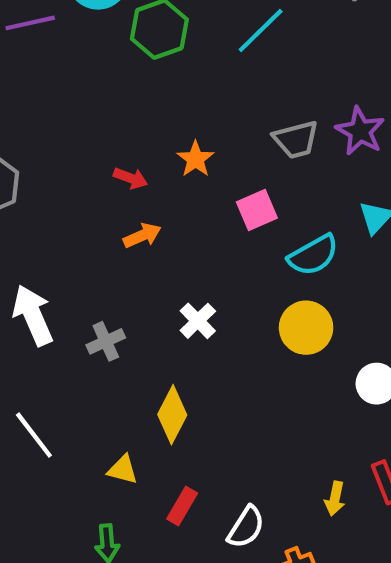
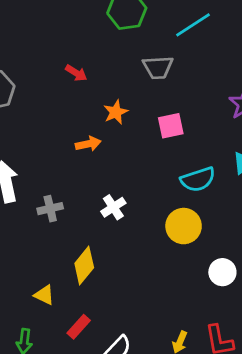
gray trapezoid: (296, 140) -> (158, 67), moved
orange star: (195, 159) -> (116, 112), moved
red arrow: (131, 178) -> (76, 73), moved
pink square: (257, 210) -> (171, 126), moved

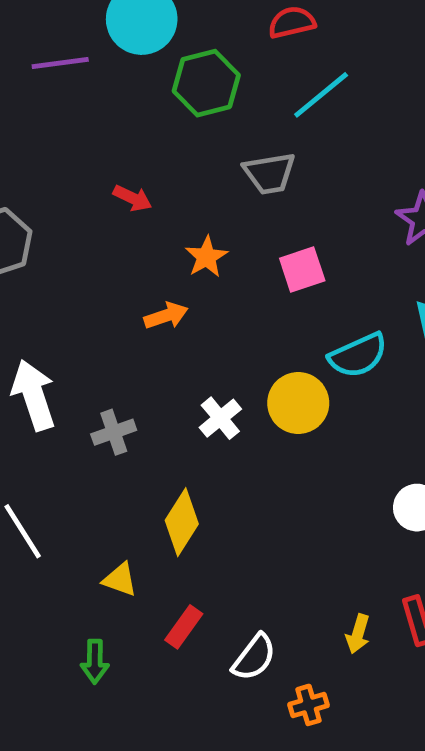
yellow circle: (184, 226) -> (298, 403), moved

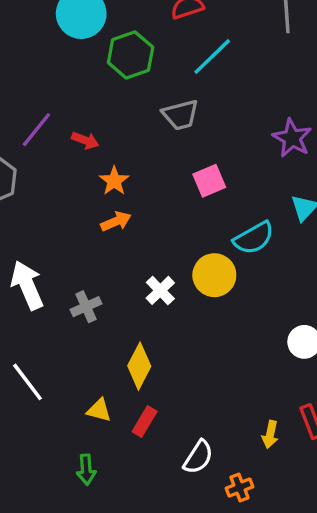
purple line: (60, 63) -> (36, 130), moved, turned -39
orange star: (206, 257) -> (114, 181), moved
red rectangle: (184, 627) -> (145, 421), moved

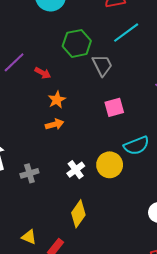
green hexagon: (131, 55) -> (77, 43), moved
gray trapezoid: (181, 115) -> (102, 65), turned -110
yellow diamond: (139, 366) -> (78, 214), moved

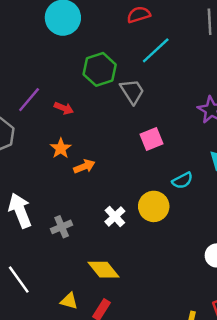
orange star: (57, 100) -> (61, 148), moved
cyan semicircle: (136, 146) -> (182, 180), size x0.7
yellow diamond: (78, 214) -> (103, 270), moved, turned -68

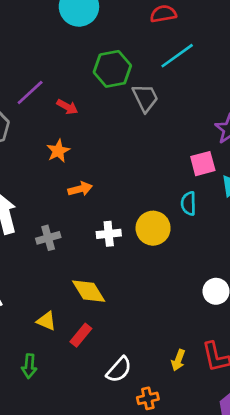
pink square: (152, 139) -> (203, 164), moved
orange arrow: (84, 166) -> (80, 189), moved
cyan semicircle: (182, 180) -> (188, 203), turned 110
white cross: (115, 216) -> (109, 234), turned 30

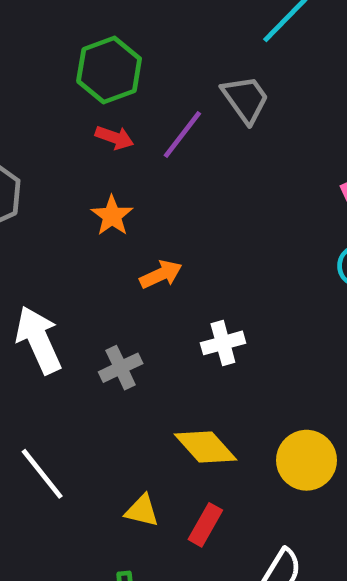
green hexagon: (112, 69) -> (109, 70), moved
purple line: (30, 93) -> (182, 134), moved
yellow circle: (153, 228) -> (306, 460), moved

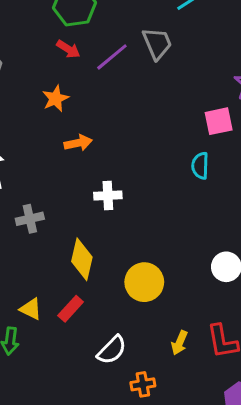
gray cross: (121, 368) -> (30, 219), moved
yellow diamond: (205, 447) -> (82, 259), turned 42
yellow triangle: (142, 511) -> (31, 309), moved

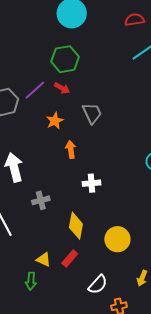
gray trapezoid: (157, 43) -> (92, 113), moved
purple line: (112, 57) -> (35, 90), moved
orange arrow: (78, 143) -> (71, 149), turned -84

